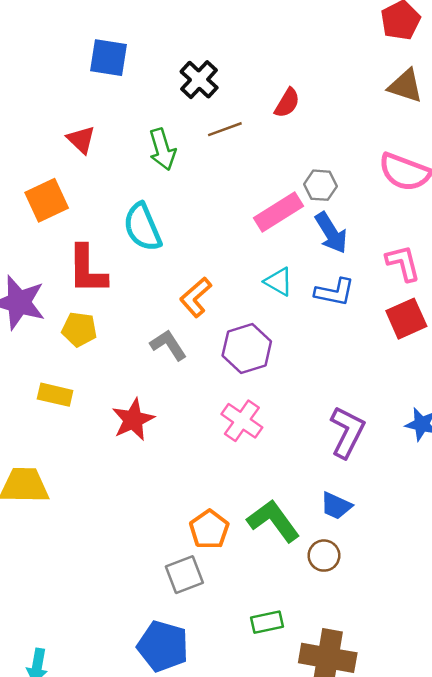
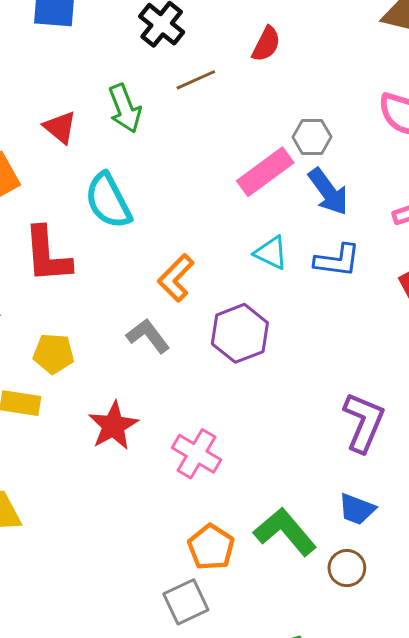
red triangle: (81, 140) -> (60, 127), moved
yellow pentagon: (79, 329) -> (54, 354), moved
pink cross: (242, 421) -> (196, 454), moved

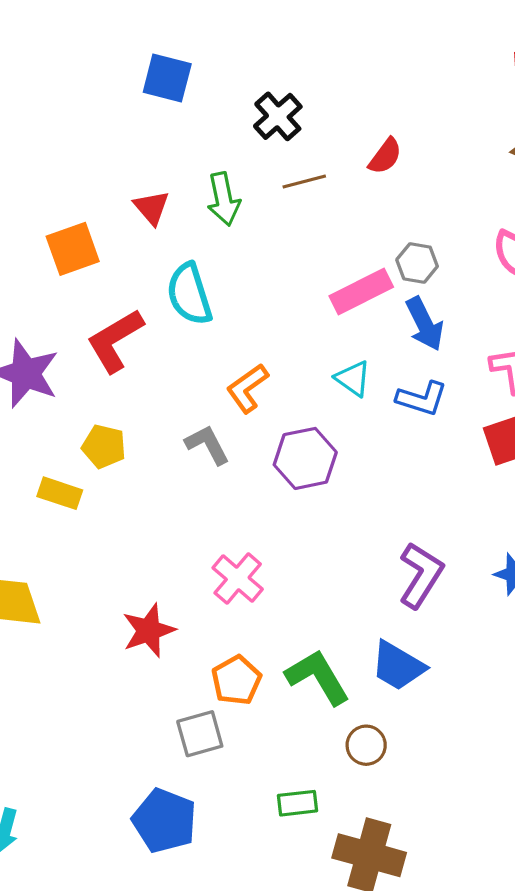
red L-shape: (47, 255) -> (115, 341), turned 54
red star: (113, 426) -> (149, 630), moved
blue trapezoid: (357, 509) -> (398, 666), size x1.4
brown circle: (347, 568) -> (366, 745), moved

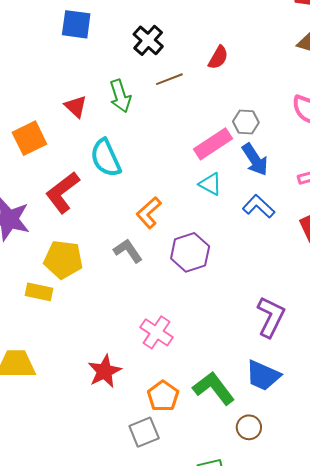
cyan triangle: (353, 379) -> (210, 184), moved
blue L-shape: (422, 399) -> (259, 206), turned -148
yellow pentagon: (104, 446) -> (63, 259), size x1.4

